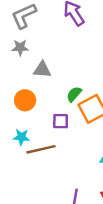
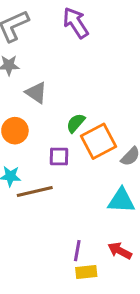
gray triangle: (42, 70) -> (36, 93), turned 30

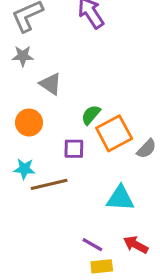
cyan triangle: (121, 201) -> (120, 198), moved
purple line: (77, 251) -> (92, 245), turned -70

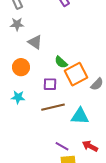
green semicircle: (91, 115) -> (61, 62), turned -88
brown line: (49, 184) -> (53, 107), moved

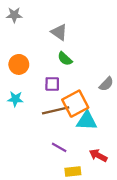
gray triangle: (35, 42) -> (59, 32), moved
orange square: (76, 74) -> (75, 104), moved
purple line: (62, 146) -> (59, 147), moved

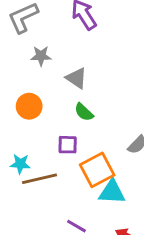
gray star: (14, 15) -> (41, 56), moved
orange circle: (19, 64) -> (29, 106), moved
brown line: (56, 110) -> (39, 179), moved

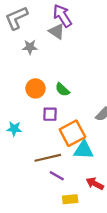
gray triangle: (76, 78) -> (57, 31), moved
orange circle: (29, 106) -> (35, 88), moved
brown line: (39, 179) -> (48, 158), moved

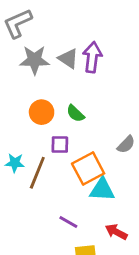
purple arrow: (62, 16) -> (92, 57), moved, turned 40
gray triangle: (57, 31) -> (68, 59), moved
gray star: (30, 47) -> (35, 60), size x1.5
brown line: (48, 158) -> (37, 173), moved, turned -55

